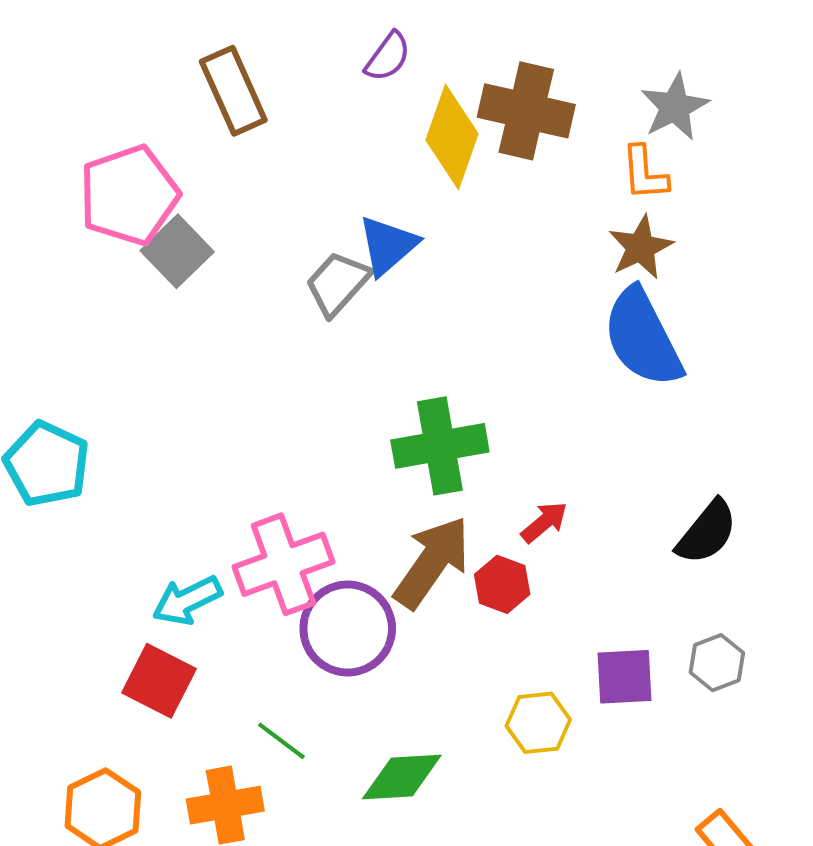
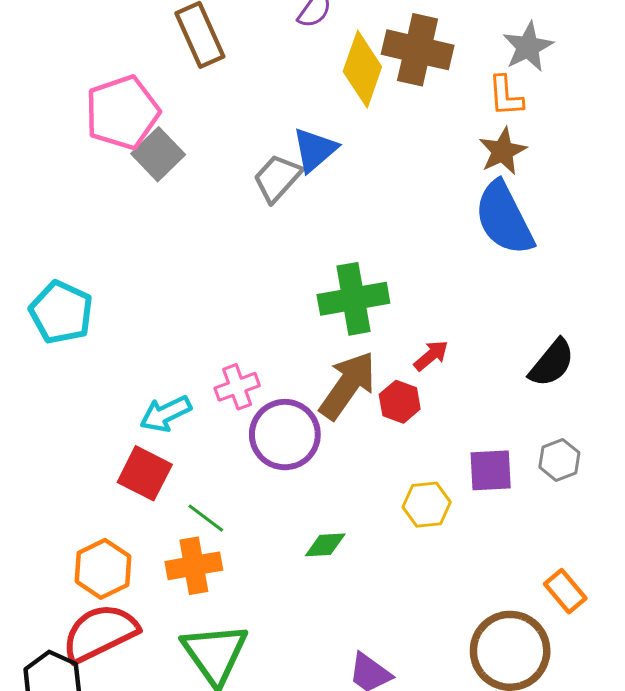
pink cross: (283, 564) -> (237, 387), size x0.6
green line: (281, 741) -> (206, 518), moved
green diamond: (402, 777) -> (325, 545), size x0.7

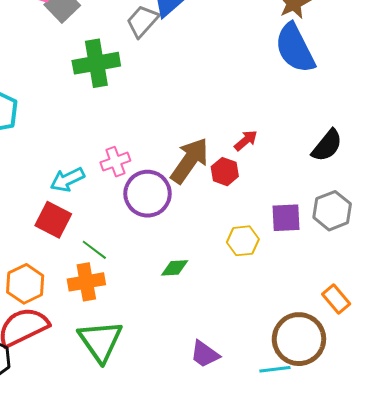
green cross: (353, 299) -> (96, 63), moved
gray hexagon: (559, 460) -> (332, 211), size x1.4

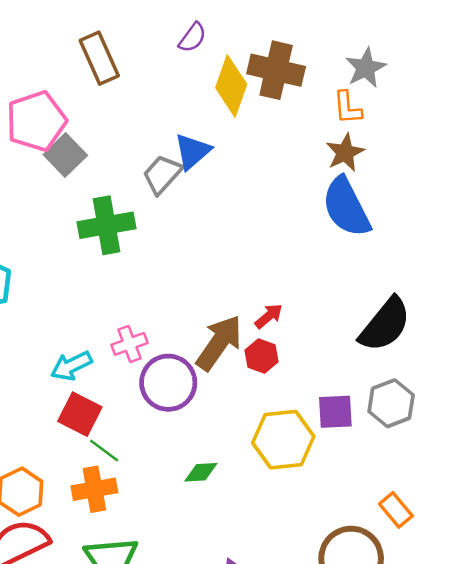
red arrow: (246, 140) -> (269, 316), moved
black semicircle: (327, 145) -> (385, 325), size x1.4
red square: (53, 220) -> (80, 414), moved
yellow hexagon: (243, 241) -> (283, 440), size x1.6

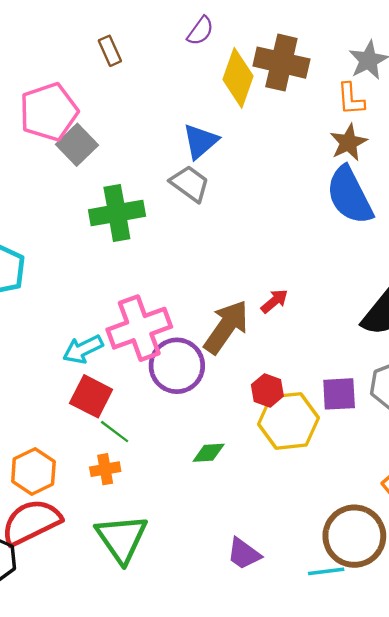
brown rectangle: (99, 58) -> (110, 51), size x0.6
gray trapezoid: (162, 174) -> (190, 184), moved, turned 84
pink cross: (129, 344) -> (139, 328), size x1.8
red hexagon: (261, 356) -> (267, 390), moved
orange cross: (94, 489) -> (105, 469), size x0.7

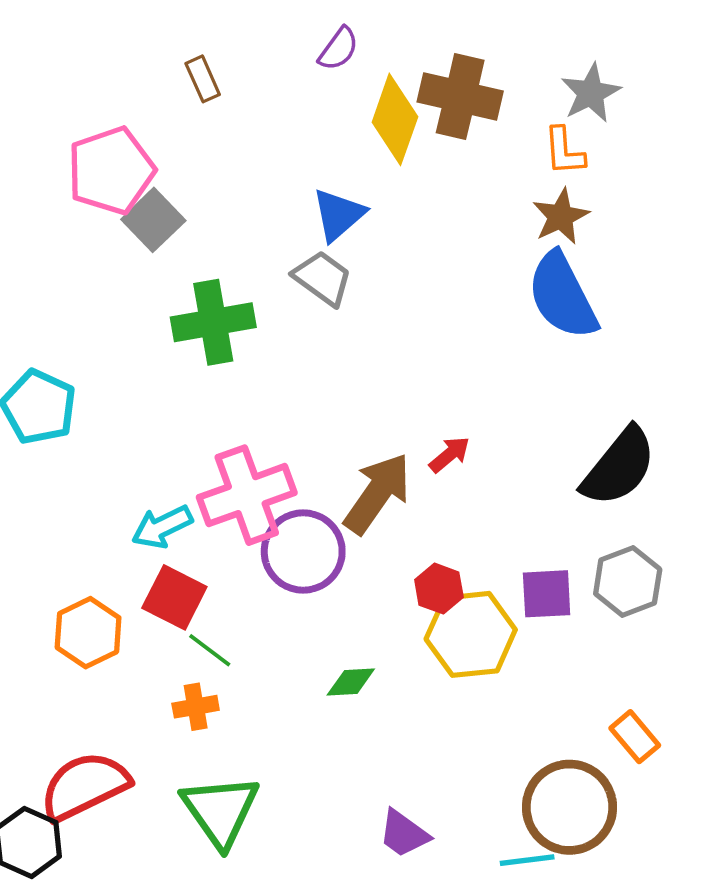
orange hexagon: (33, 472) -> (88, 633), moved

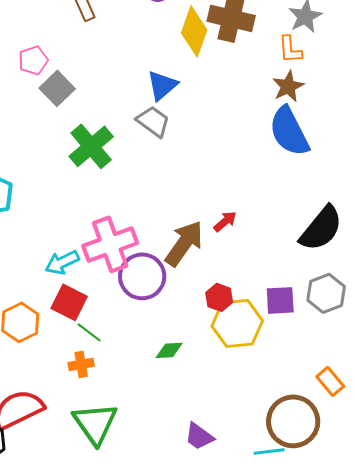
pink pentagon: (111, 171) -> (33, 60), size x0.6
green cross: (213, 322) -> (91, 146), turned -30

